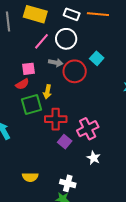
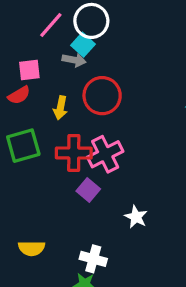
cyan square: (97, 58) -> (83, 45), moved
red circle: (75, 71) -> (102, 96), moved
green square: (32, 105) -> (23, 146), moved
pink cross: (88, 129) -> (105, 154), moved

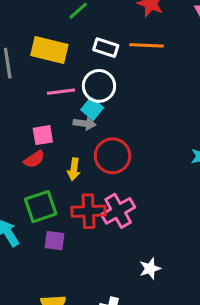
pink line: (51, 25) -> (61, 92), turned 44
purple square: (88, 190) -> (54, 241), moved, turned -30
white star: (136, 217) -> (150, 269), turned 30

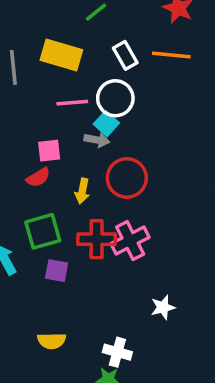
white rectangle: (106, 48) -> (125, 55), turned 40

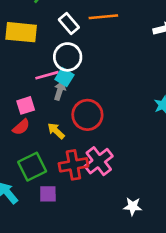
pink line: (72, 103) -> (47, 75), moved
gray arrow: (97, 140) -> (60, 91), turned -72
yellow arrow: (82, 191) -> (56, 131), turned 132
white star: (163, 307) -> (133, 206), turned 30

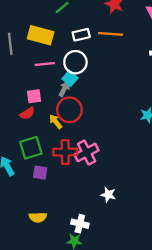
white rectangle: (69, 24) -> (81, 35), turned -72
pink line: (47, 75) -> (45, 64), moved
red circle: (87, 115) -> (69, 110), moved

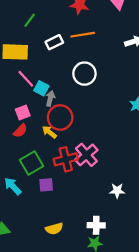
white circle: (75, 62) -> (84, 74), moved
pink line: (45, 64) -> (26, 79), turned 66
cyan square: (70, 78) -> (41, 88), moved

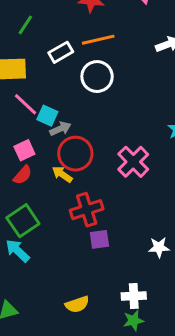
white circle: (84, 74) -> (97, 77), moved
gray arrow: (50, 98) -> (60, 129), turned 56
pink cross: (86, 155) -> (133, 162), moved
green square: (31, 163) -> (23, 221), moved
purple square: (46, 185) -> (99, 239), moved

